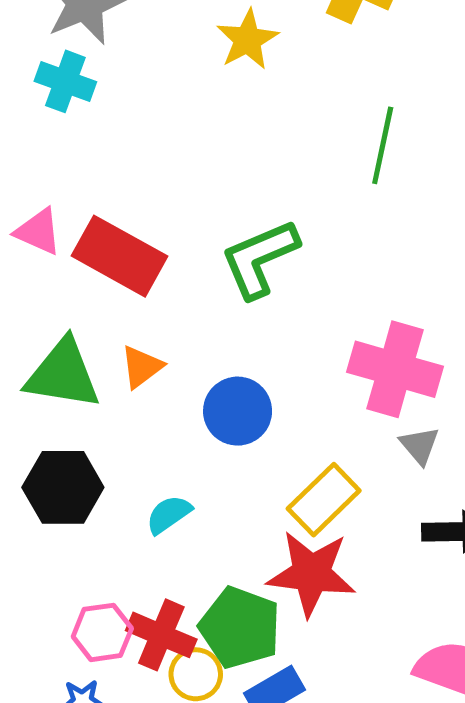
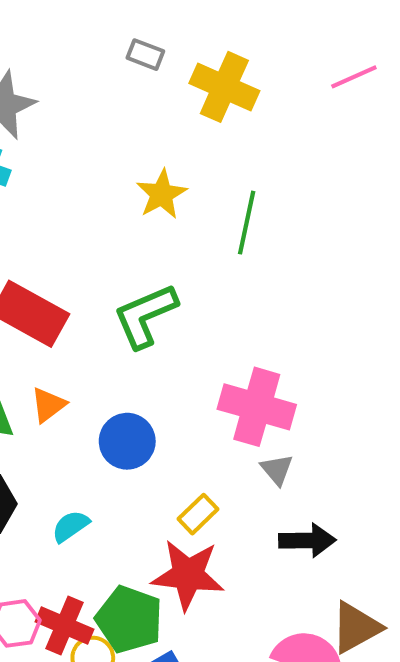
yellow star: (247, 40) -> (162, 194), moved
yellow rectangle: (324, 500) -> (198, 514), size x0.7

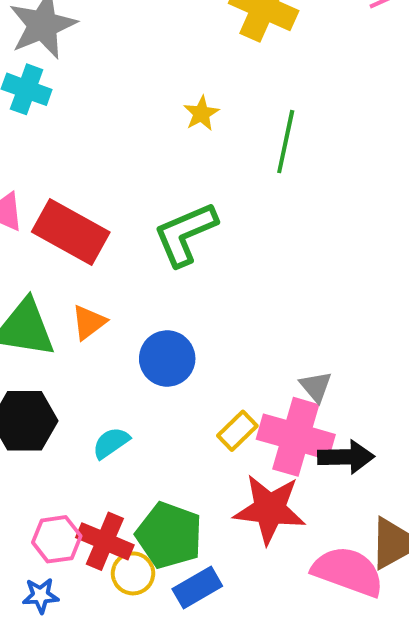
yellow star: (162, 194) -> (201, 113), size x0.7
pink cross: (257, 407) -> (296, 437), moved
red star: (188, 575) -> (270, 509), moved

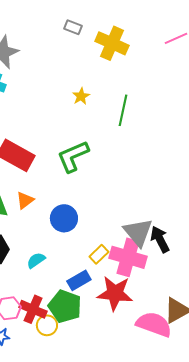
gray triangle: (316, 387) -> (138, 232), size x1.8
black arrow: (346, 457) -> (160, 239), moved, turned -116
blue rectangle: (197, 587) -> (79, 280), moved

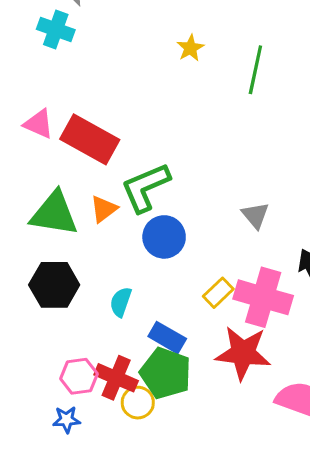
green L-shape: (73, 156) -> (145, 187), moved
gray triangle: (138, 232) -> (255, 215), moved, size x0.6
cyan semicircle: (36, 260) -> (121, 302), turned -36
blue rectangle: (79, 280) -> (167, 338), moved, turned 60

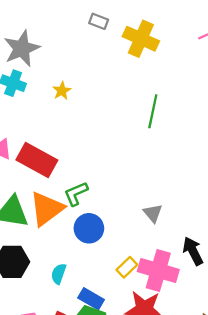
yellow star: (190, 48) -> (62, 91), moved
green L-shape: (145, 187) -> (76, 194), size x0.7
orange triangle: (104, 209) -> (47, 209), size x1.8

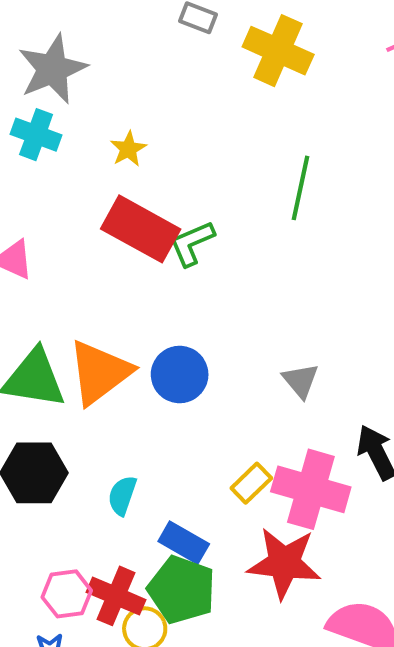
red rectangle: (37, 160) -> (141, 229), moved
green L-shape: (76, 194) -> (192, 243), moved
blue circle: (89, 228) -> (180, 374), moved

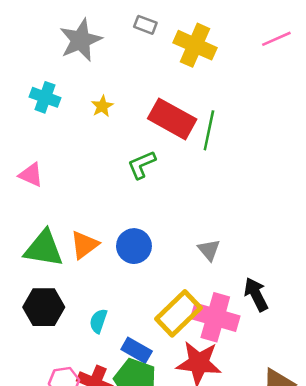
gray star: (52, 69) -> (81, 40), moved
red rectangle: (141, 229) -> (172, 119), moved
orange triangle: (100, 372) -> (84, 245), size x0.7
yellow rectangle: (251, 483) -> (178, 313), size x1.8

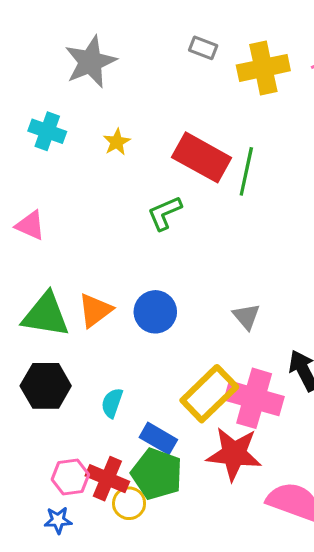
gray rectangle: (145, 25) -> (203, 48), moved
yellow cross: (195, 45) -> (263, 68), moved, turned -36

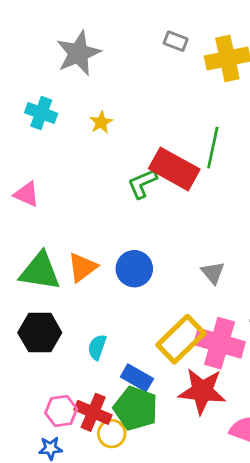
red rectangle: (202, 157) -> (174, 169), moved

